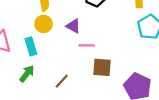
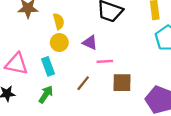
brown line: (62, 81) -> (83, 83), moved

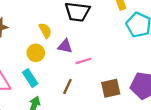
yellow semicircle: (59, 21) -> (45, 31), moved
brown square: (122, 83) -> (111, 88), moved

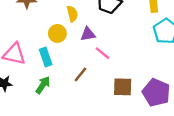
purple triangle: (65, 46) -> (88, 34), turned -35
pink line: (83, 61) -> (102, 53), turned 42

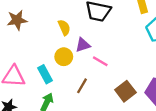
yellow circle: (57, 33) -> (64, 57), moved
brown square: (123, 87) -> (125, 91), turned -30

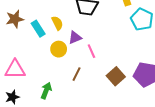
pink line: (100, 61) -> (91, 51), turned 40
cyan rectangle: (45, 74) -> (38, 29), moved

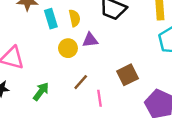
pink line: (91, 51) -> (99, 98), moved
brown square: (116, 76) -> (127, 75), moved

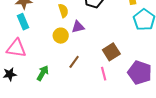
cyan rectangle: (51, 19) -> (23, 22), moved
pink line: (99, 98) -> (104, 74), moved

